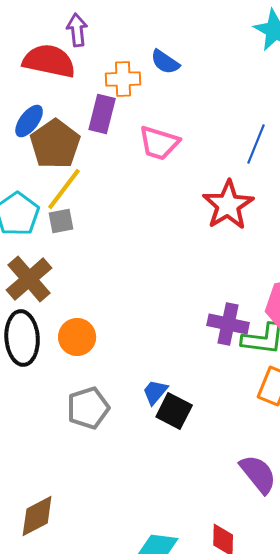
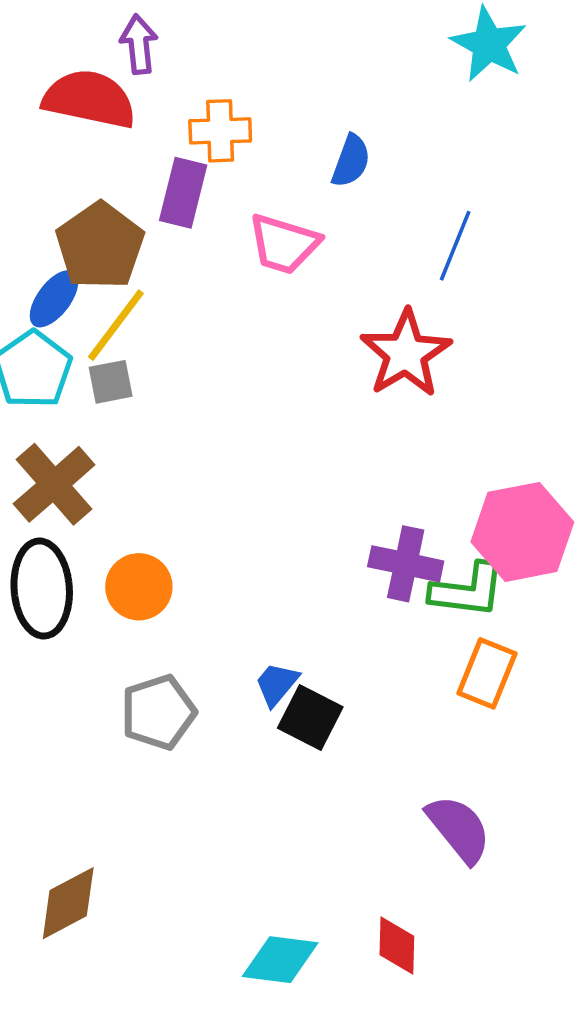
blue semicircle: (165, 62) -> (351, 161), moved, turned -104
blue ellipse: (29, 121) -> (54, 299), moved

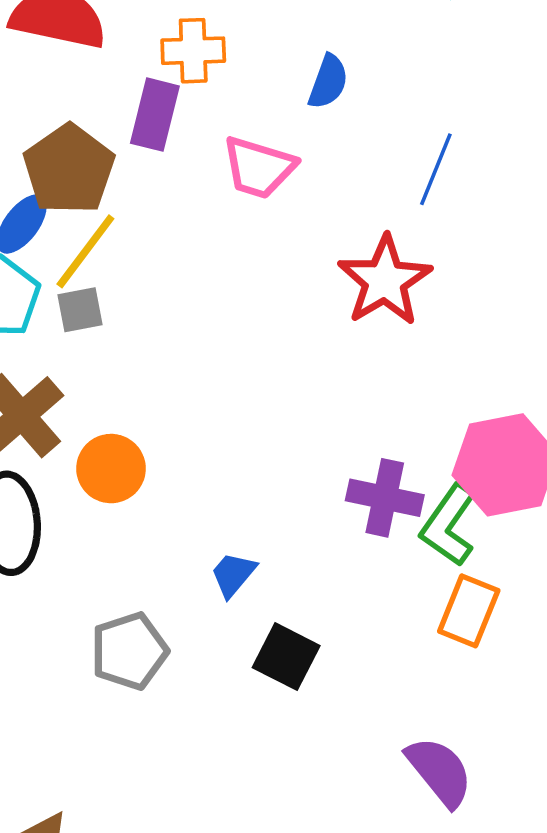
orange circle: (139, 587) -> (111, 469), moved
green L-shape: (468, 590) -> (449, 525), turned 118
blue trapezoid: (277, 684) -> (233, 574), moved

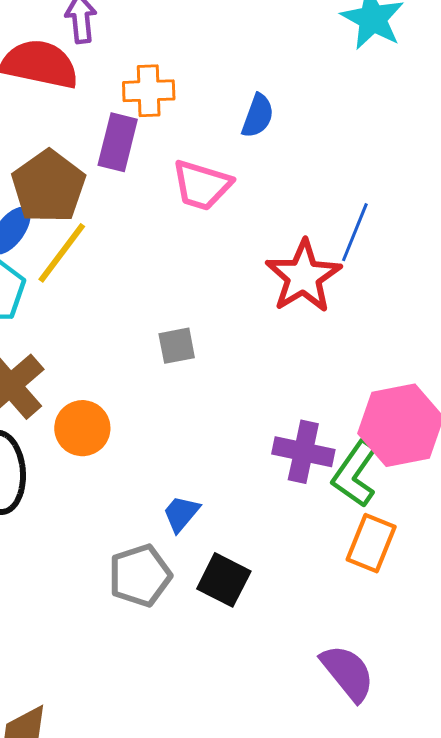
blue line: (436, 169) -> (355, 232), moved
gray square: (80, 310) -> (177, 346), moved
gray pentagon: (129, 651) -> (140, 576), moved

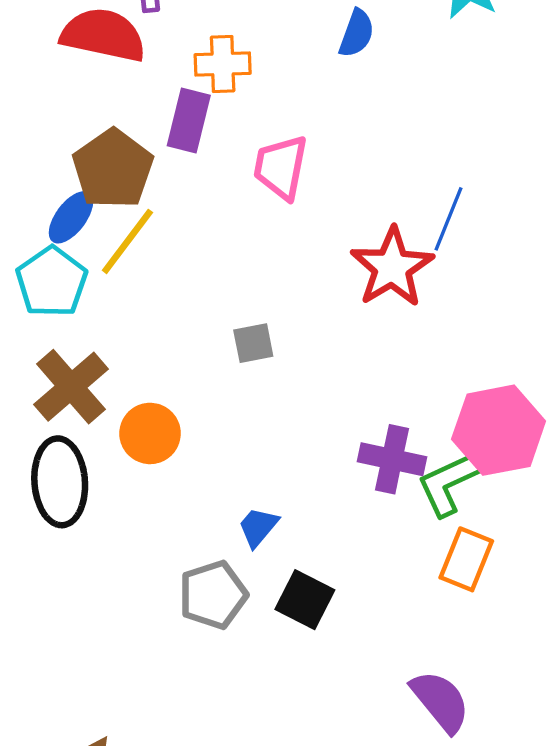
blue semicircle: (258, 116) -> (357, 33), moved
pink trapezoid: (202, 185) -> (281, 167), turned 84
green L-shape: (355, 474) -> (448, 483), turned 30

